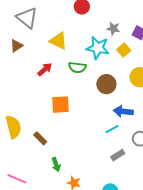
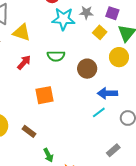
yellow triangle: (58, 41) -> (22, 32), moved
cyan star: (98, 48) -> (63, 19), moved
gray rectangle: (118, 155) -> (113, 150), moved

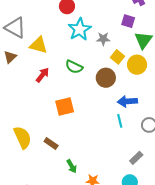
gray star: (86, 13) -> (103, 39), moved
cyan star: (63, 19) -> (80, 29), turned -30
yellow square: (100, 32) -> (117, 57), moved
green semicircle: (56, 56) -> (74, 67), turned 30
cyan line: (99, 112) -> (120, 121), turned -64

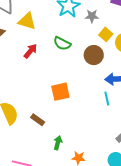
orange square: (65, 107) -> (60, 92), moved
green arrow: (72, 166) -> (58, 143), turned -136

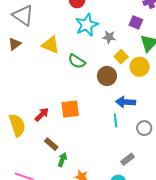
yellow triangle: (27, 21) -> (51, 45), moved
red arrow: (30, 51) -> (42, 115), moved
brown rectangle: (38, 120) -> (51, 144), moved

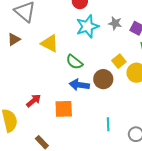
gray star: (109, 37) -> (115, 23), moved
blue arrow: (126, 102) -> (79, 85), moved
red arrow: (42, 115) -> (34, 101), moved

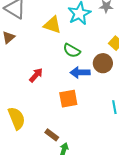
yellow triangle: (50, 43) -> (52, 25), moved
red arrow: (34, 101) -> (36, 75), moved

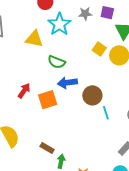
brown circle: (103, 63) -> (92, 95), moved
orange square: (68, 99) -> (48, 100), moved

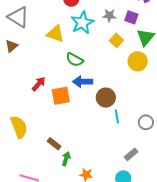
yellow square: (99, 49) -> (116, 40), moved

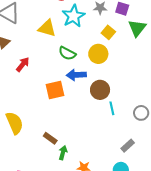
yellow circle: (138, 61) -> (98, 54), moved
red arrow: (39, 84) -> (23, 64), moved

